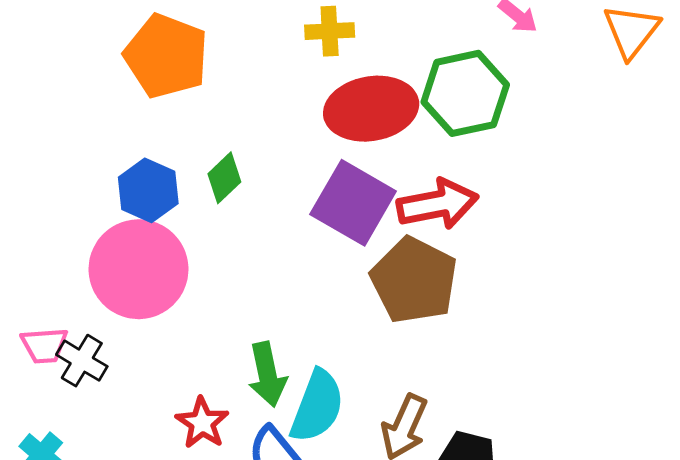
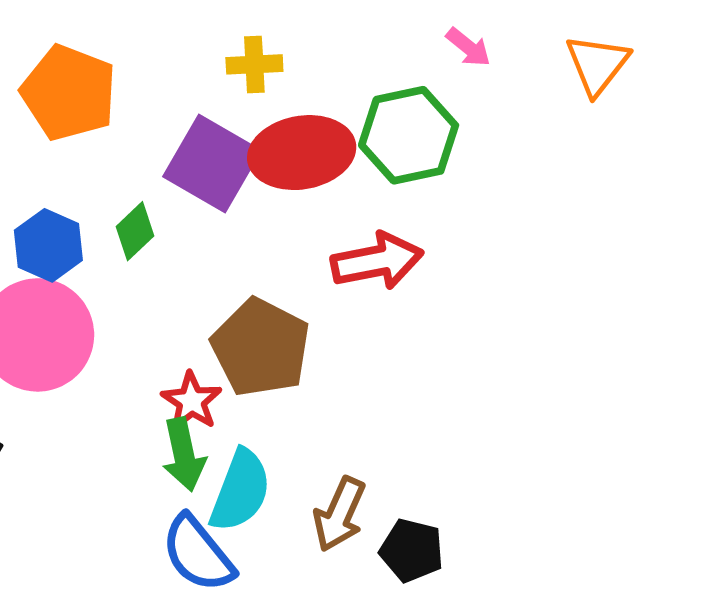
purple square: (353, 203) -> (212, 164), moved
brown pentagon: (414, 280) -> (261, 348), moved
red star: (202, 423) -> (192, 401), moved

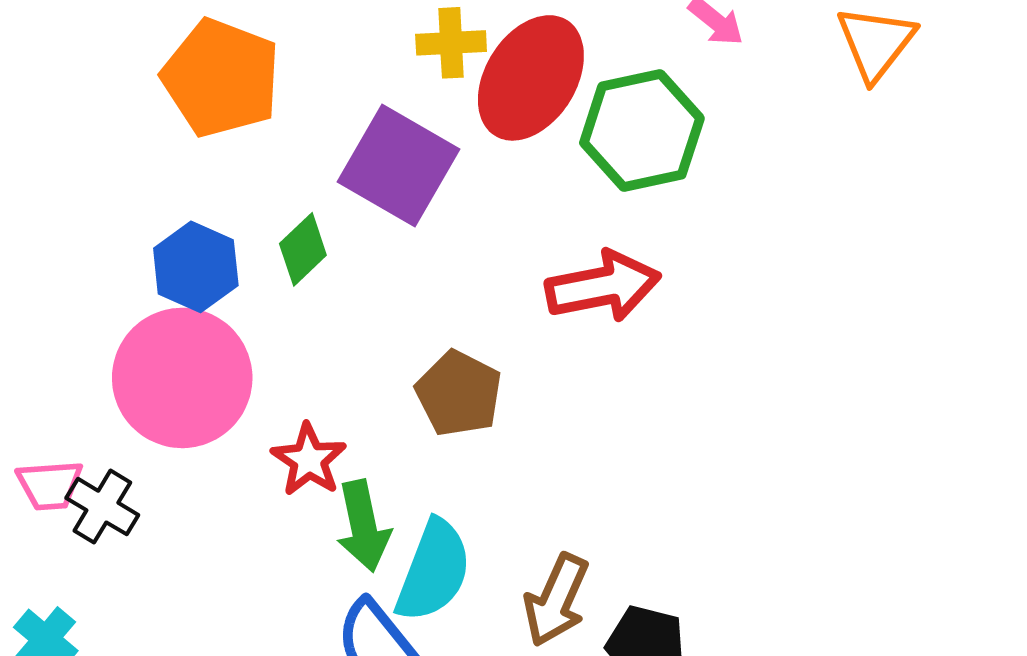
red ellipse: (302, 153) -> (531, 78), moved, turned -48
brown pentagon: (261, 348) -> (459, 394), size x0.7
red star: (192, 401) -> (309, 460), moved

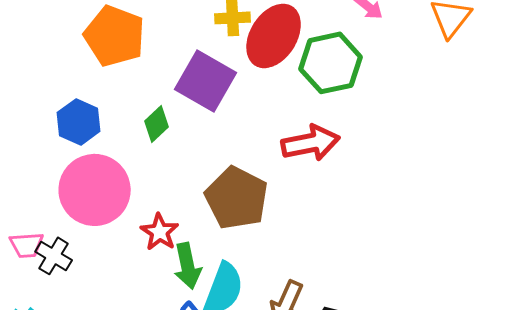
blue hexagon: (196, 267) -> (79, 122), moved
brown pentagon: (459, 394) -> (237, 198), size x1.4

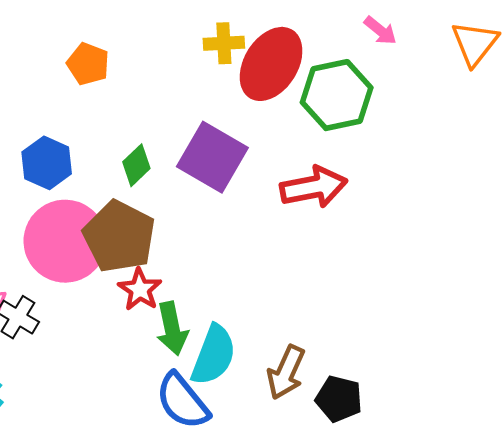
orange pentagon: (115, 36) -> (88, 64), size x0.6
purple square: (206, 81) -> (212, 157), moved
brown pentagon: (237, 198) -> (119, 237), moved

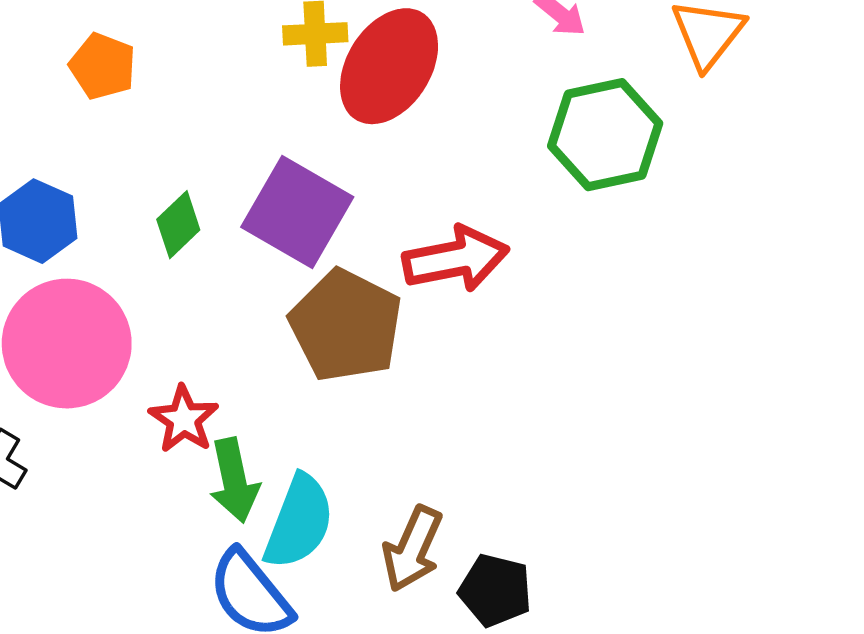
green hexagon: (337, 95) -> (605, 135), moved
brown pentagon: (119, 237) -> (346, 326), moved

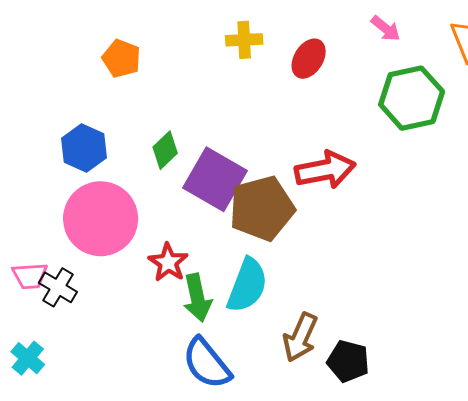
red ellipse: (389, 66) -> (309, 59), moved, size x0.6
purple square: (297, 212) -> (215, 179), moved
brown pentagon: (346, 326) -> (262, 208), turned 30
cyan semicircle: (299, 522) -> (247, 285), moved

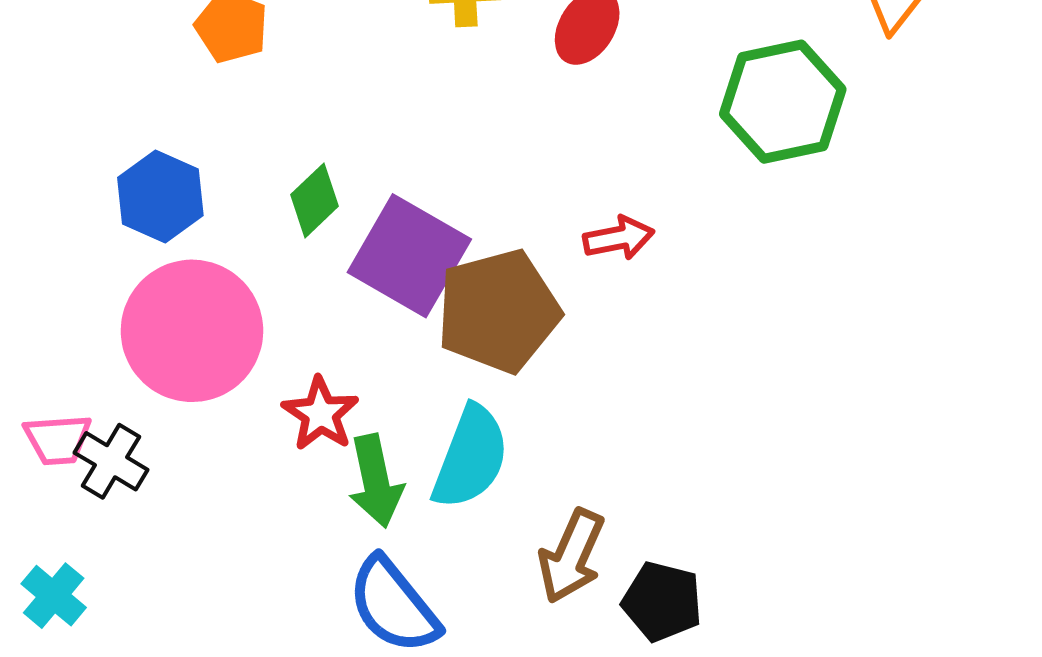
red arrow: (325, 170) -> (619, 238), size x0.6

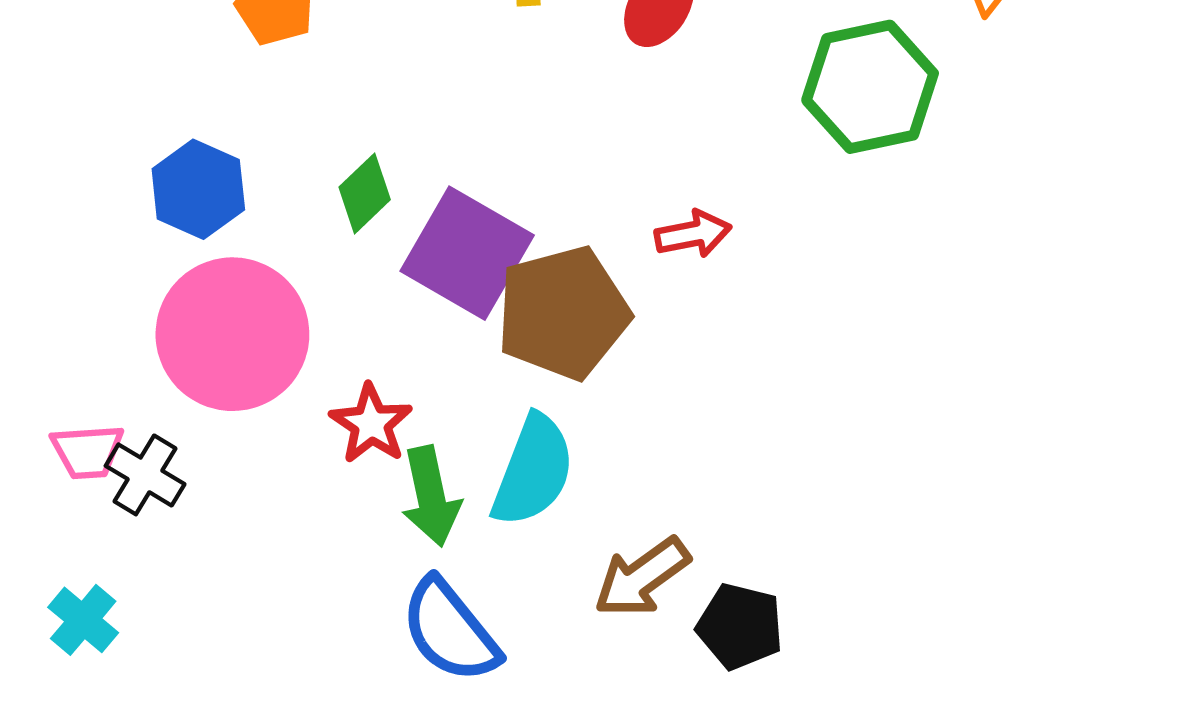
brown arrow: (571, 556) -> (642, 577), turned 30

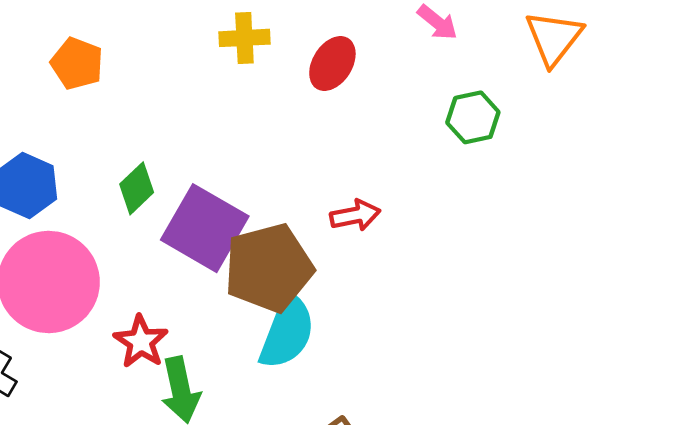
green hexagon: (870, 87) -> (473, 117), size x0.6
cyan semicircle: (533, 471) -> (287, 332), moved

